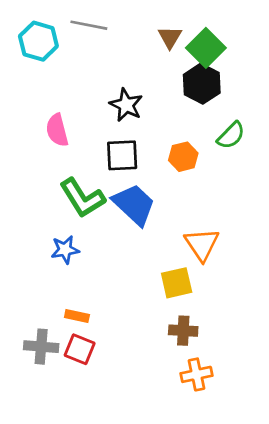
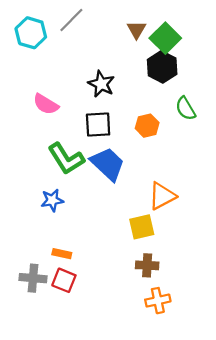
gray line: (89, 25) -> (71, 20), turned -56
pink semicircle: (57, 130) -> (46, 104), turned -45
green semicircle: (231, 135) -> (186, 108), turned 105
orange triangle: (202, 244) -> (162, 196), turned 36

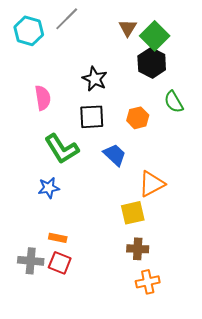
pink semicircle: (46, 104) -> (43, 98), turned -130
blue trapezoid: (108, 164) -> (115, 155), moved, size x0.7

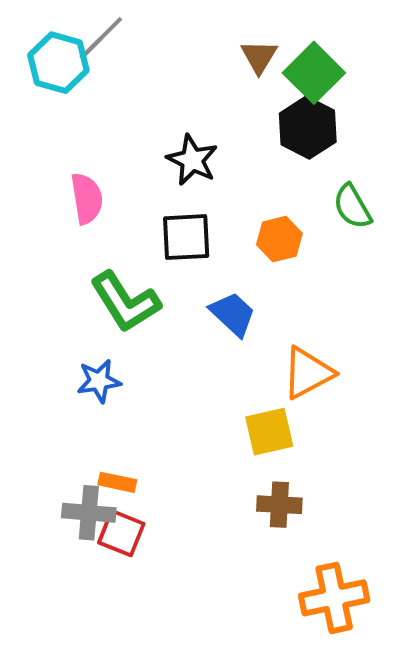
gray line: (67, 19) -> (101, 38), moved
gray cross: (31, 261) -> (89, 513), moved
orange cross: (148, 282) -> (334, 598), moved, size x1.4

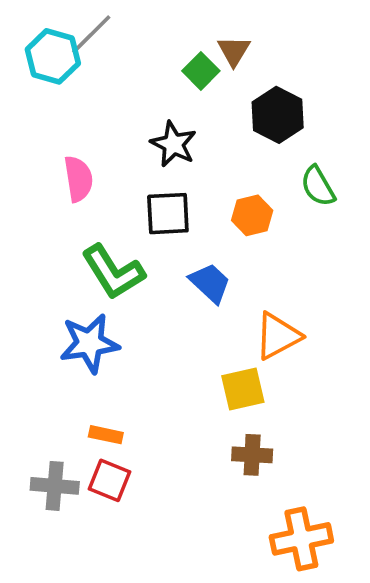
green square: (314, 73) -> (201, 71), moved, size x0.7
blue star: (99, 381) -> (89, 343), size x1.5
gray cross: (89, 513) -> (55, 486), moved

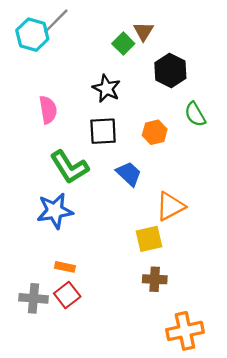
red square: (109, 480) -> (67, 295), turned 30

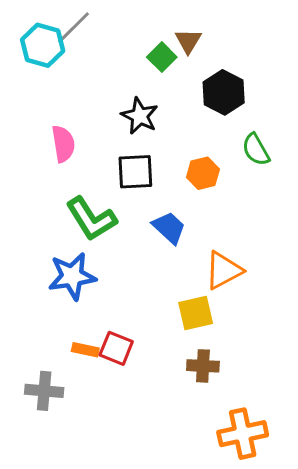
red square: (67, 295) -> (116, 348), moved, turned -30

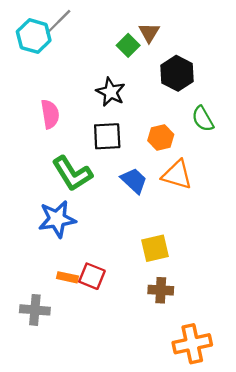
orange triangle: (224, 270) -> (177, 175), moved, turned 44

